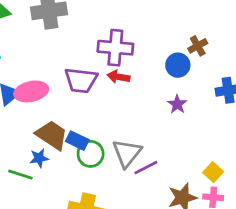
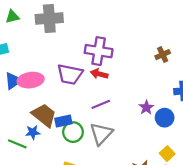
blue circle: (178, 65) -> (165, 118), moved
purple star: (177, 104) -> (146, 107), moved
blue rectangle: (77, 141) -> (63, 121), turned -42
purple line: (146, 168) -> (101, 104), moved

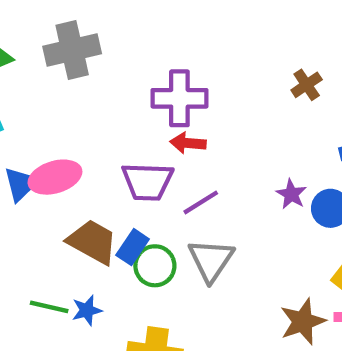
purple trapezoid: (70, 74) -> (147, 182), moved
blue rectangle: (63, 121) -> (133, 247), turned -35
blue star: (33, 132) -> (87, 310), moved

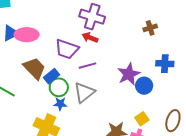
purple star: (291, 194) -> (129, 74), size x1.6
blue star: (87, 310) -> (60, 104), moved

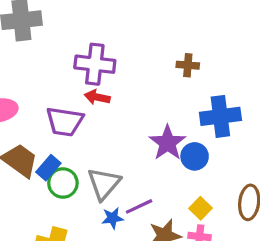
brown cross: (150, 28) -> (188, 65), turned 32
blue cross: (165, 64) -> (220, 116), size x1.4
purple line: (88, 66) -> (139, 206), moved
blue star: (60, 104) -> (113, 218), moved

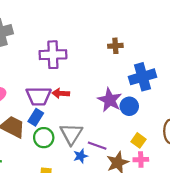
red arrow: (97, 97) -> (61, 93), moved
blue rectangle: (48, 168) -> (36, 117), moved
purple line: (139, 206) -> (97, 146), turned 54

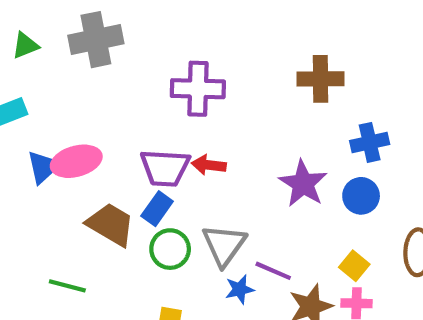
brown cross: (115, 46) -> (320, 79), size x1.5
blue cross: (143, 77) -> (370, 142), size x0.7
blue circle: (129, 106) -> (361, 196), moved

